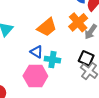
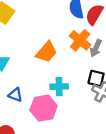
blue triangle: (37, 52) -> (15, 95), moved

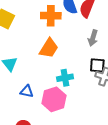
orange cross: (80, 40) -> (51, 16), moved, turned -30

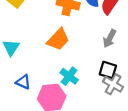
cyan cross: (65, 78) -> (69, 76), turned 35

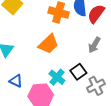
black square: (108, 70) -> (78, 72), moved, turned 35
gray cross: (113, 84) -> (96, 86), turned 30

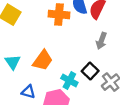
orange trapezoid: (48, 44) -> (43, 60), moved

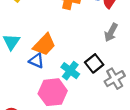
blue triangle: (28, 92) -> (36, 61), moved

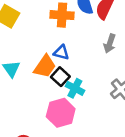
blue triangle: (36, 61) -> (61, 52), moved
black square: (94, 63) -> (60, 77), moved

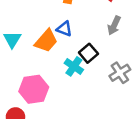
black square: (60, 77) -> (88, 53), moved
pink hexagon: (61, 113) -> (34, 89), moved

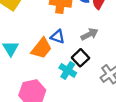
gray arrow: (114, 25) -> (89, 34), moved, turned -140

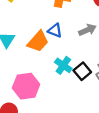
black square: (80, 58) -> (82, 71), moved

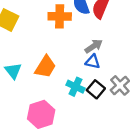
blue triangle: (55, 31) -> (93, 62), moved

